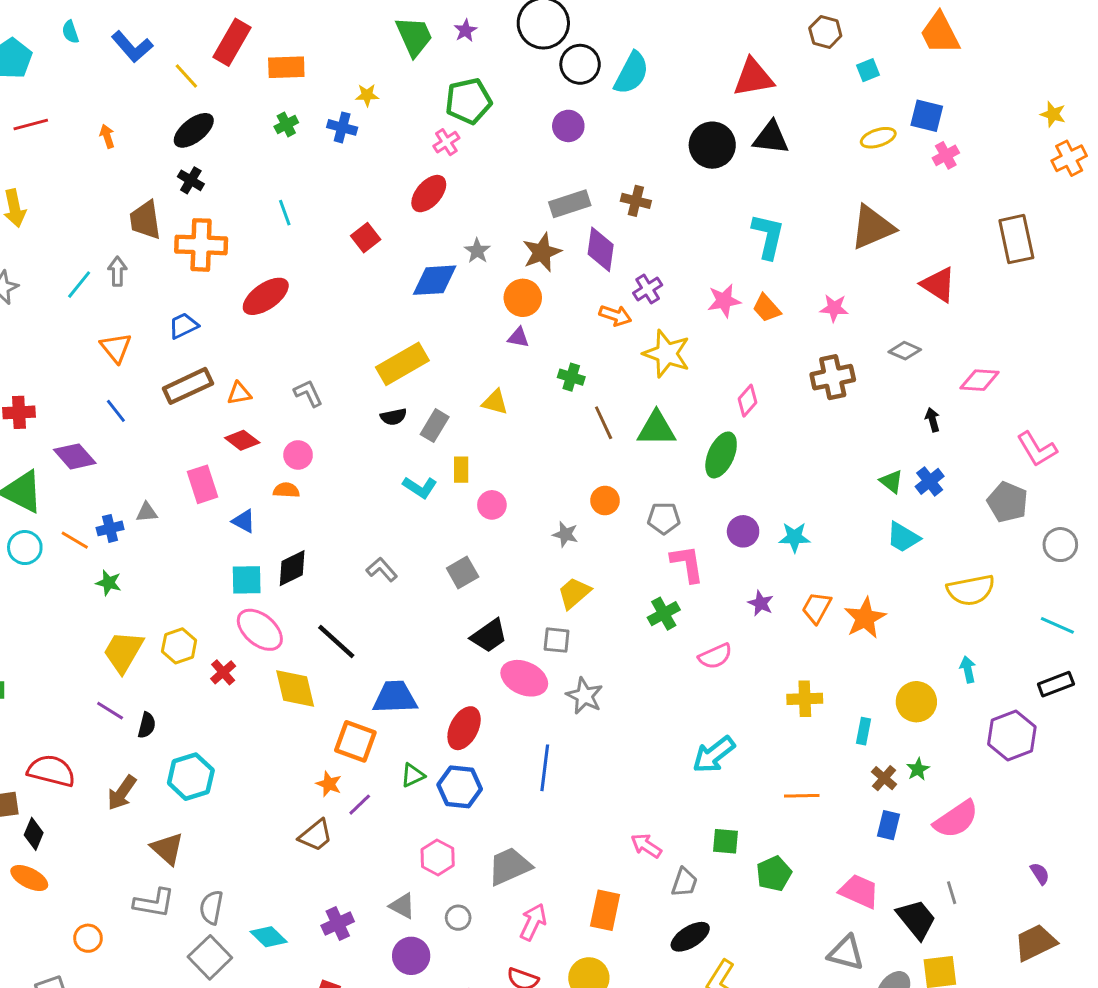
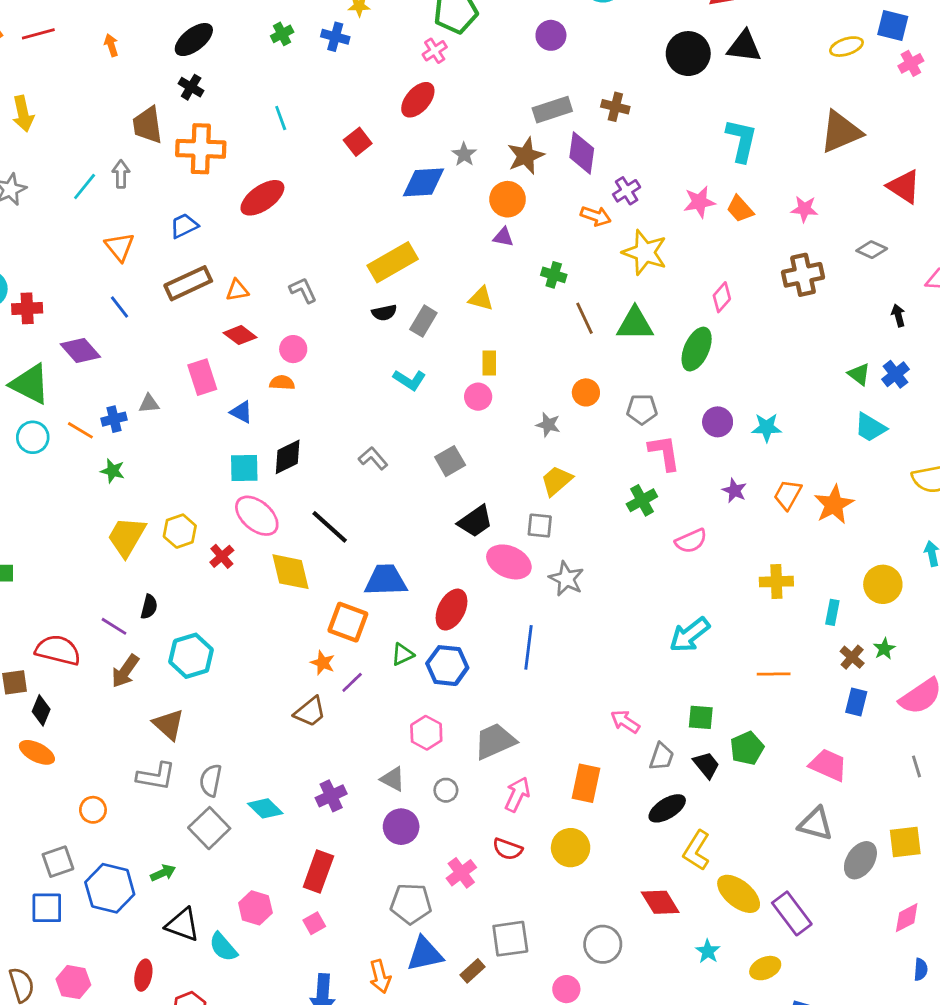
yellow rectangle: (461, 470) -> (489, 363), moved
purple line: (110, 711) -> (114, 626), moved
black trapezoid: (916, 919) -> (706, 765), moved, size x0.7

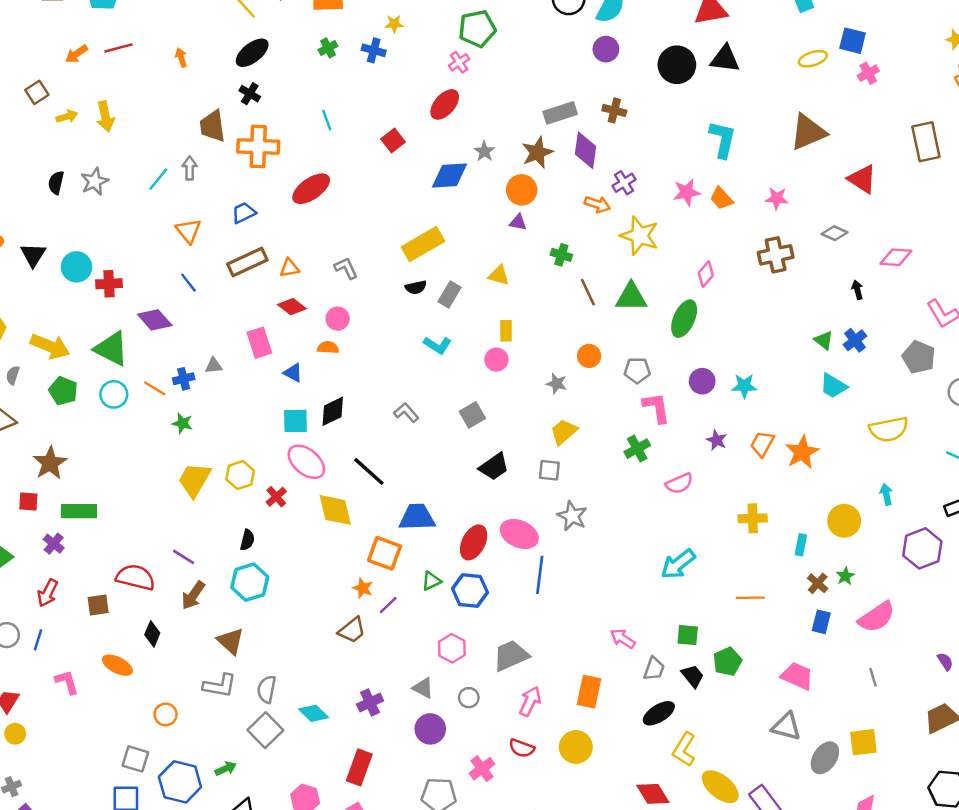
purple circle: (551, 35) -> (606, 49), moved
pink ellipse: (509, 562) -> (519, 534), moved
black semicircle: (149, 607) -> (247, 540), moved
black diamond: (41, 710) -> (152, 634), moved
gray square: (58, 862) -> (135, 759), turned 36

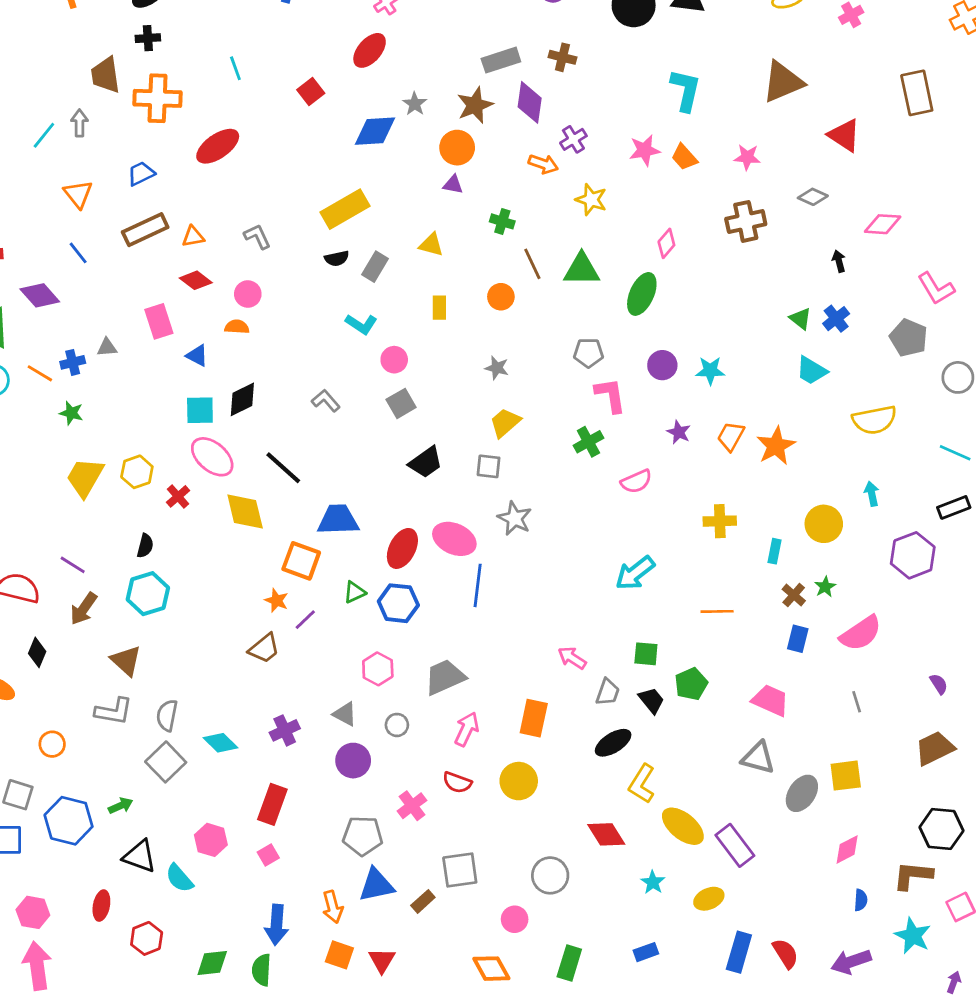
black cross: (250, 94) -> (148, 38), turned -35
yellow star: (640, 236) -> (591, 200), size x0.7
orange circle: (589, 356) -> (501, 297), moved
pink circle: (496, 360) -> (394, 360), moved

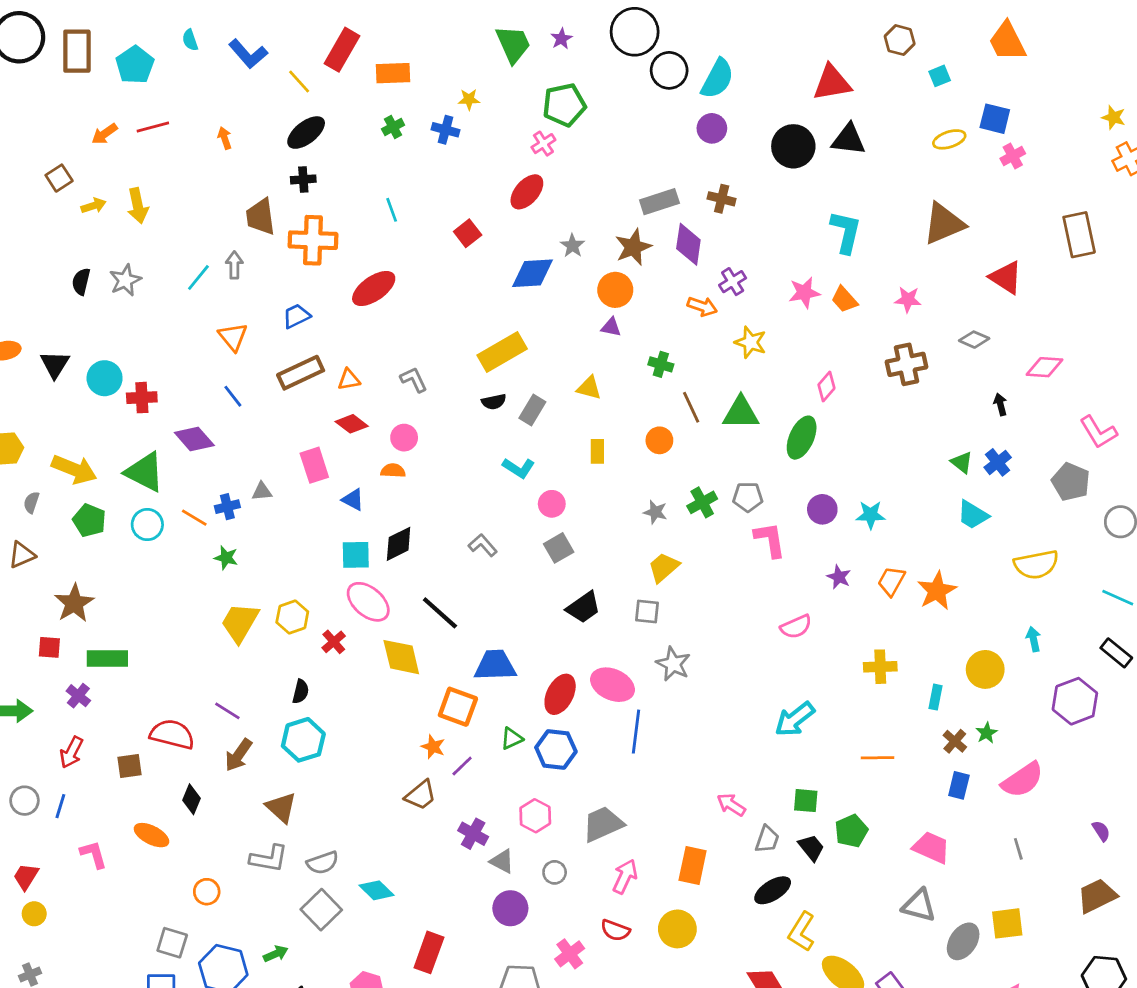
green cross: (588, 442) -> (702, 502), moved
black rectangle: (954, 507) -> (1116, 653), turned 60
gray semicircle: (167, 715) -> (323, 863), turned -120
purple cross: (285, 730) -> (473, 834), moved, turned -36

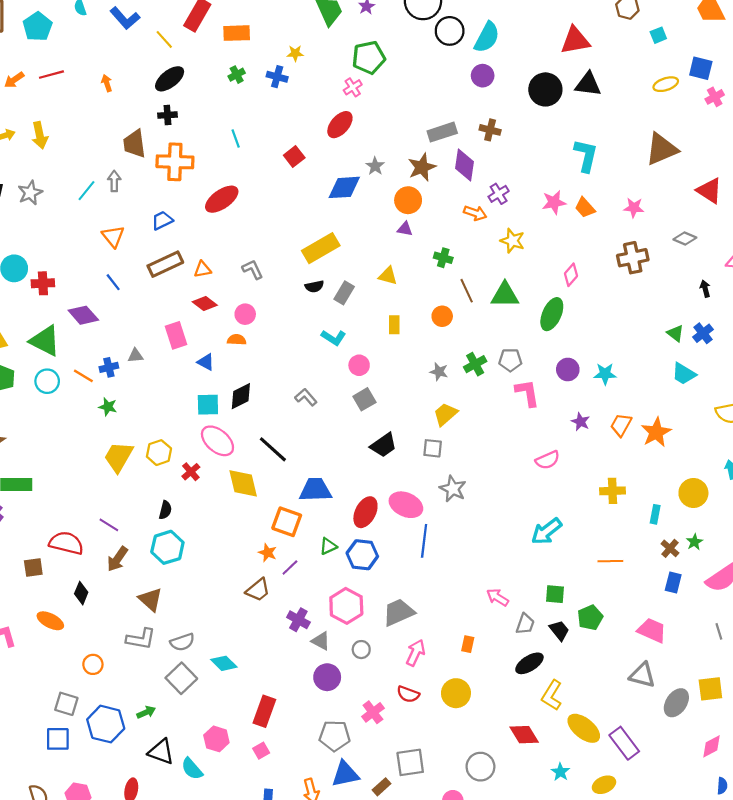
pink hexagon: (535, 816) -> (346, 606), size x1.4
orange rectangle: (693, 865) -> (468, 644), size x0.6

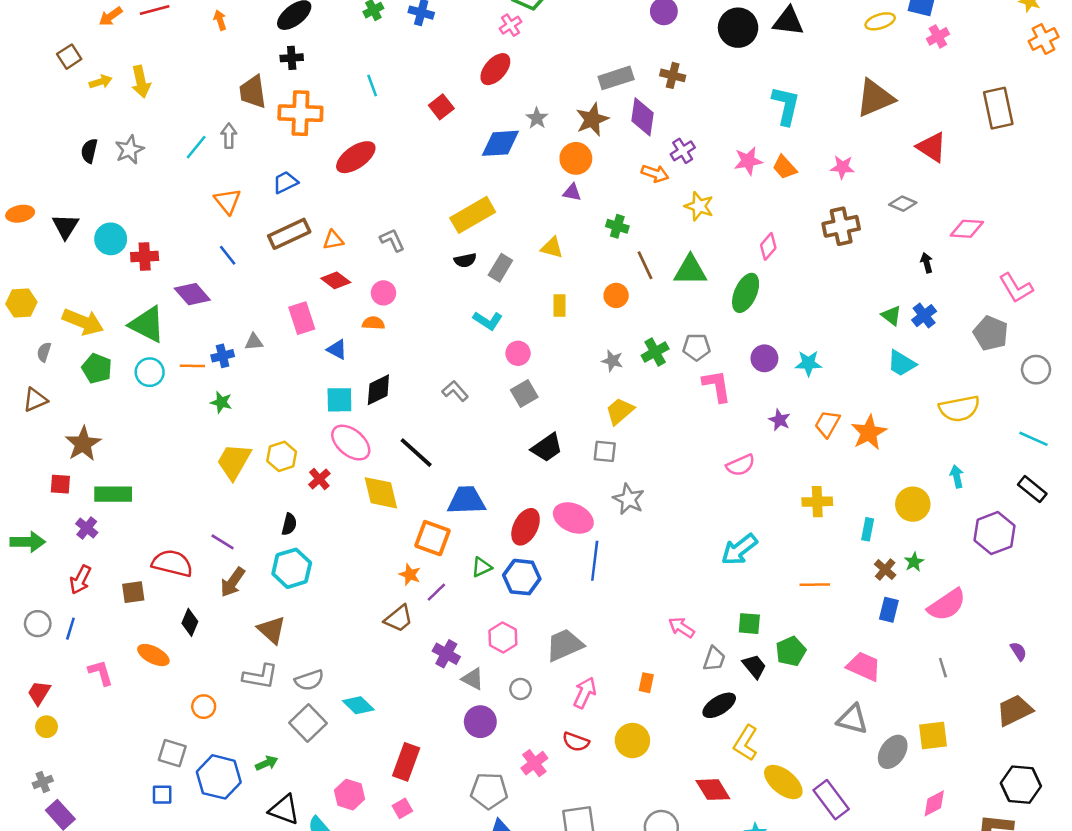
orange line: (83, 376) -> (192, 366), turned -30
pink hexagon: (346, 606) -> (503, 637), size x0.7
blue square: (58, 739) -> (162, 795), size x0.7

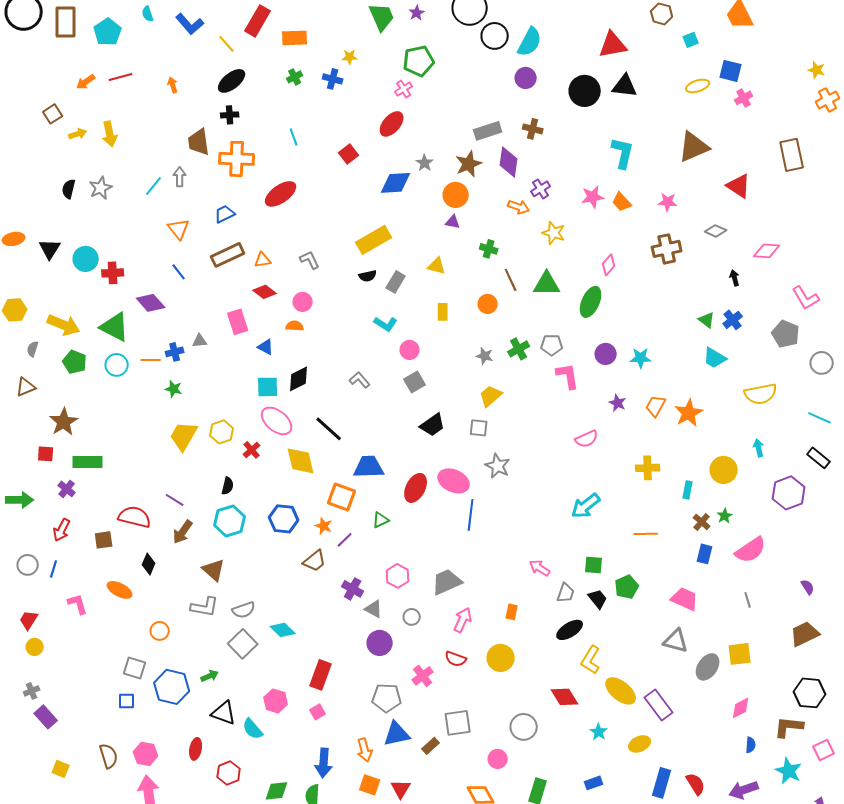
blue hexagon: (522, 577) -> (284, 519), moved

